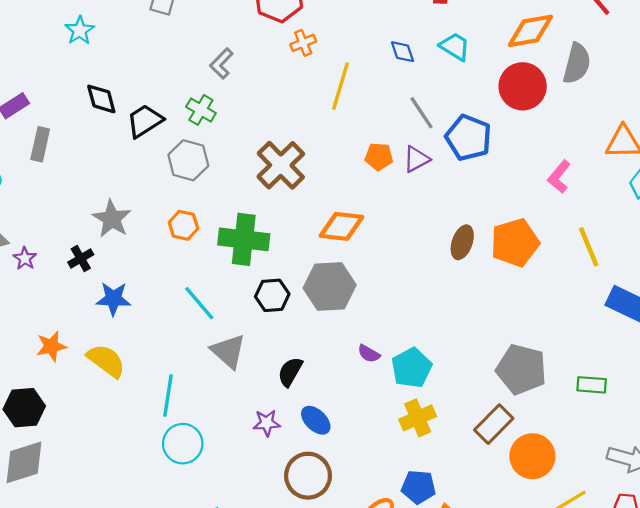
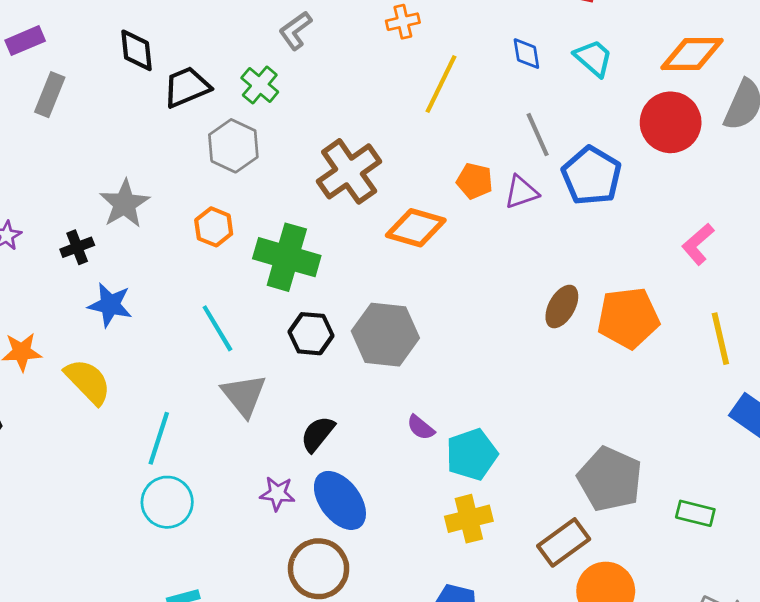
orange diamond: (341, 226) -> (416, 228), moved
blue ellipse: (316, 420) -> (340, 500), size x1.5

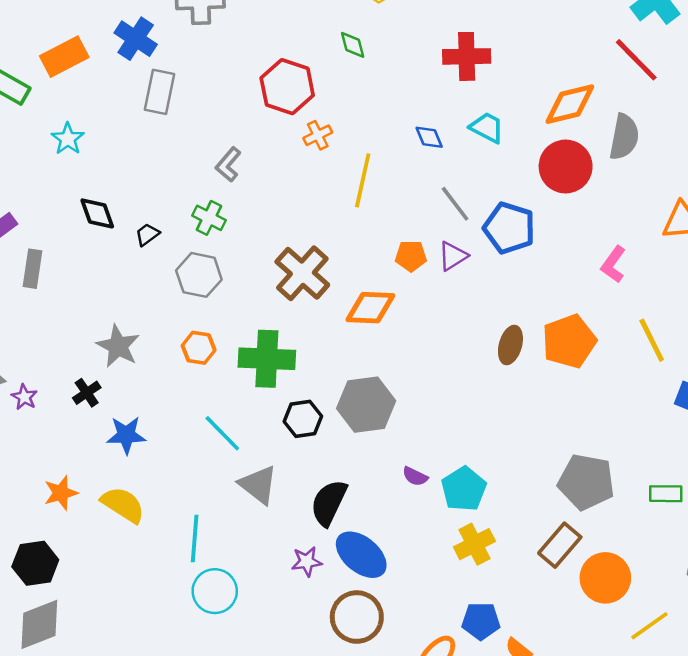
black trapezoid: (187, 87) -> (147, 234), size x0.6
black semicircle: (318, 434) -> (329, 503), size x1.4

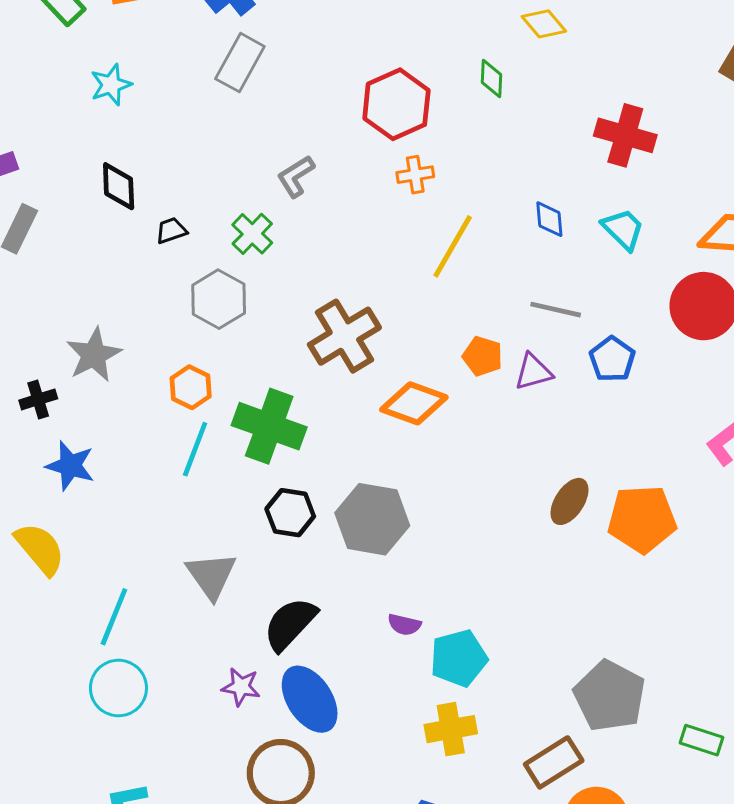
gray line: (455, 204) -> (556, 310), turned -57
blue pentagon: (509, 228) -> (612, 359), size x0.7
cyan line: (222, 433) -> (195, 449), moved, turned 48
purple semicircle: (415, 476) -> (404, 625), turned -30

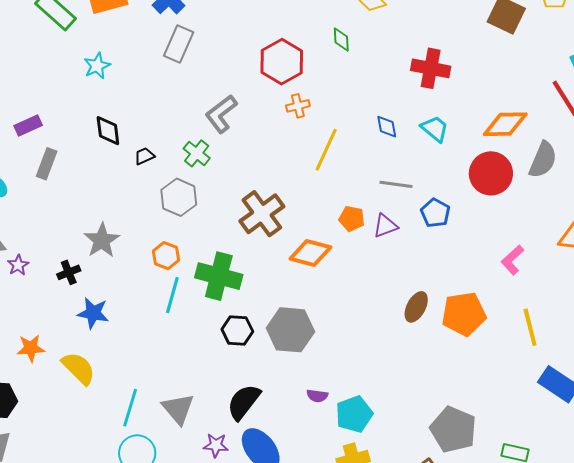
gray L-shape: (296, 176) -> (221, 114), size x1.4
gray triangle: (211, 576) -> (178, 409), moved

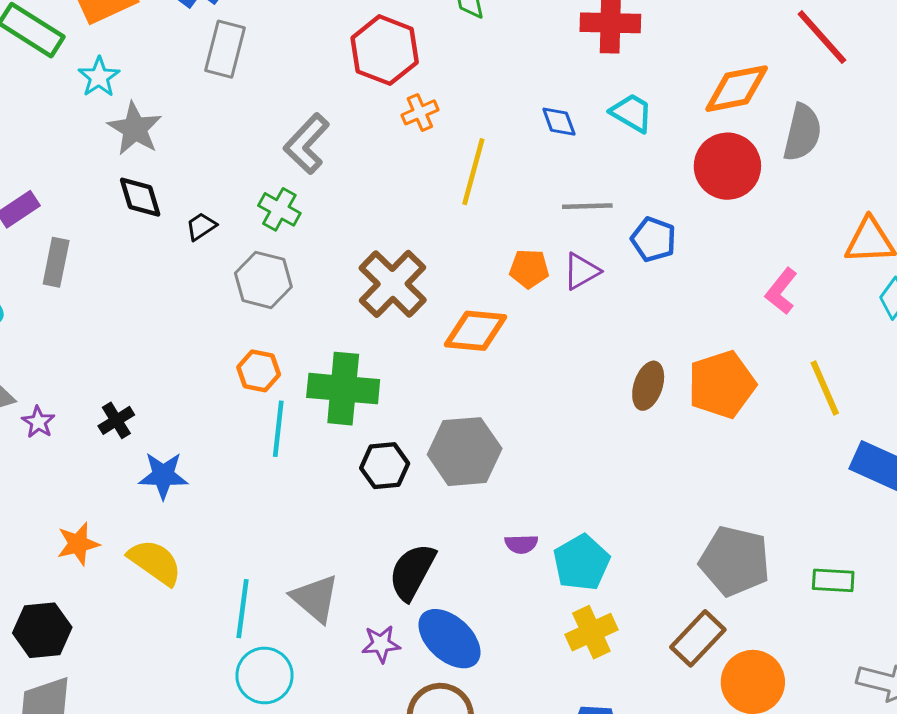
cyan star: (97, 66) -> (99, 77), moved
gray star: (102, 240) -> (135, 129), moved

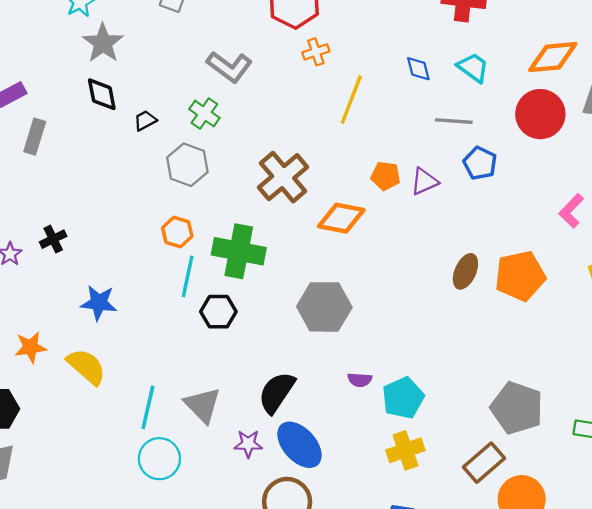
gray L-shape: (307, 144) -> (229, 67), turned -102
gray line: (587, 206) -> (454, 121), moved
black cross: (116, 420) -> (53, 239), moved
black hexagon: (385, 466) -> (218, 312), moved

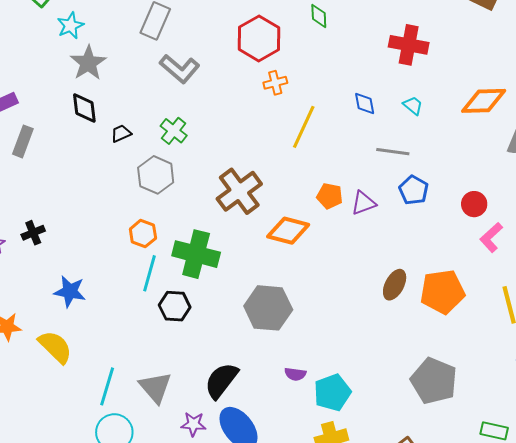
gray L-shape: (229, 67) -> (180, 69), moved
cyan trapezoid: (473, 67) -> (413, 106), size x0.7
red circle: (540, 114) -> (474, 204), moved, size x0.6
gray pentagon: (517, 408) -> (434, 381), moved

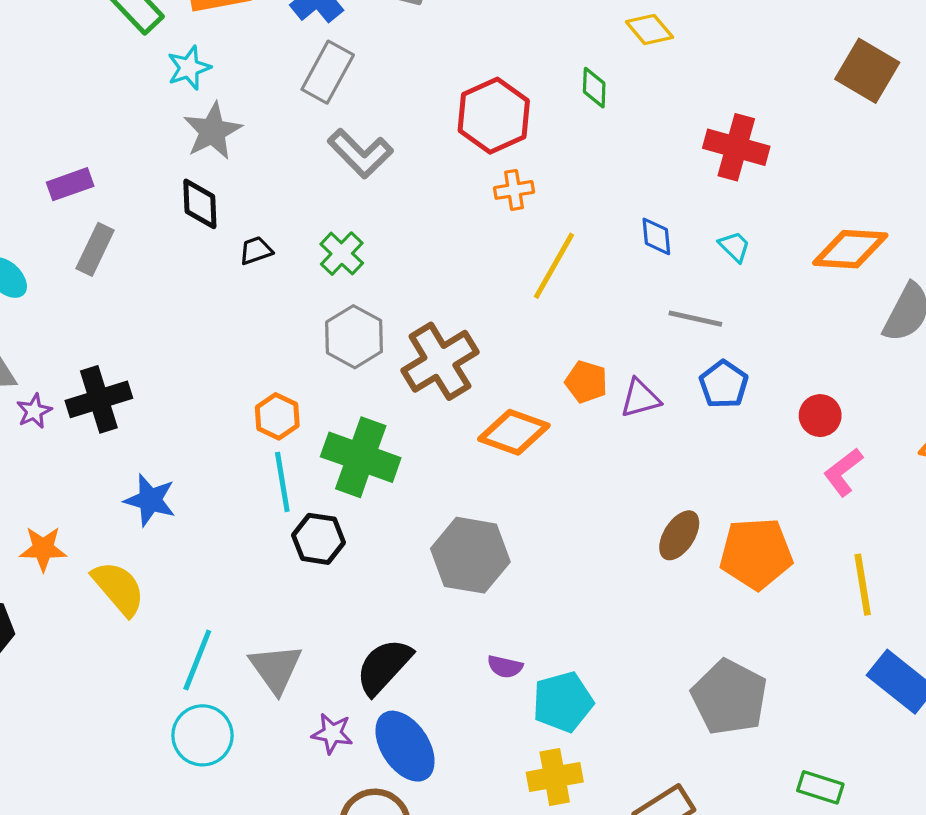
gray hexagon: (156, 175) -> (354, 337), moved
black cross: (33, 233) -> (99, 399), size x1.6
cyan line: (150, 273) -> (282, 482), turned -30

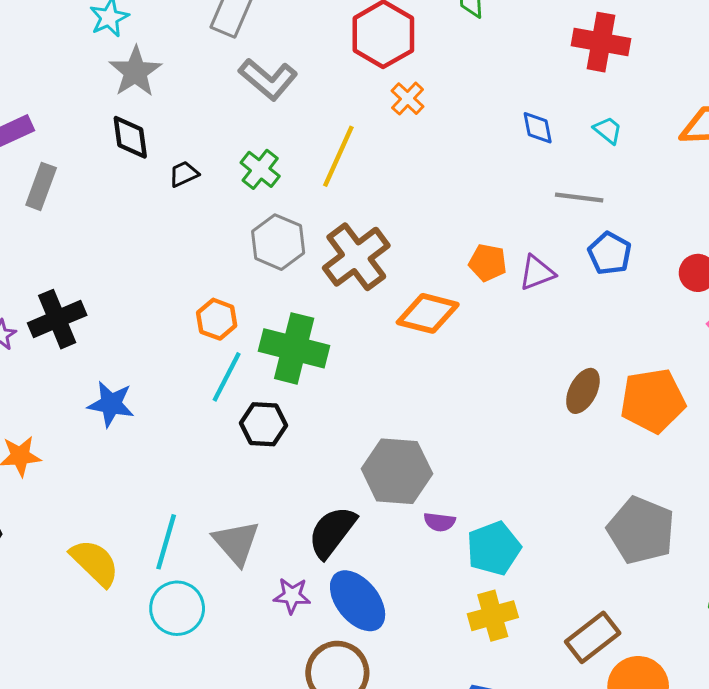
orange cross: (514, 190) -> (408, 99), turned -32
yellow line: (554, 266) -> (338, 156), moved
cyan line: (282, 482) -> (227, 377), turned 42
gray hexagon: (470, 555) -> (397, 471), moved
yellow semicircle: (119, 588) -> (95, 563), moved

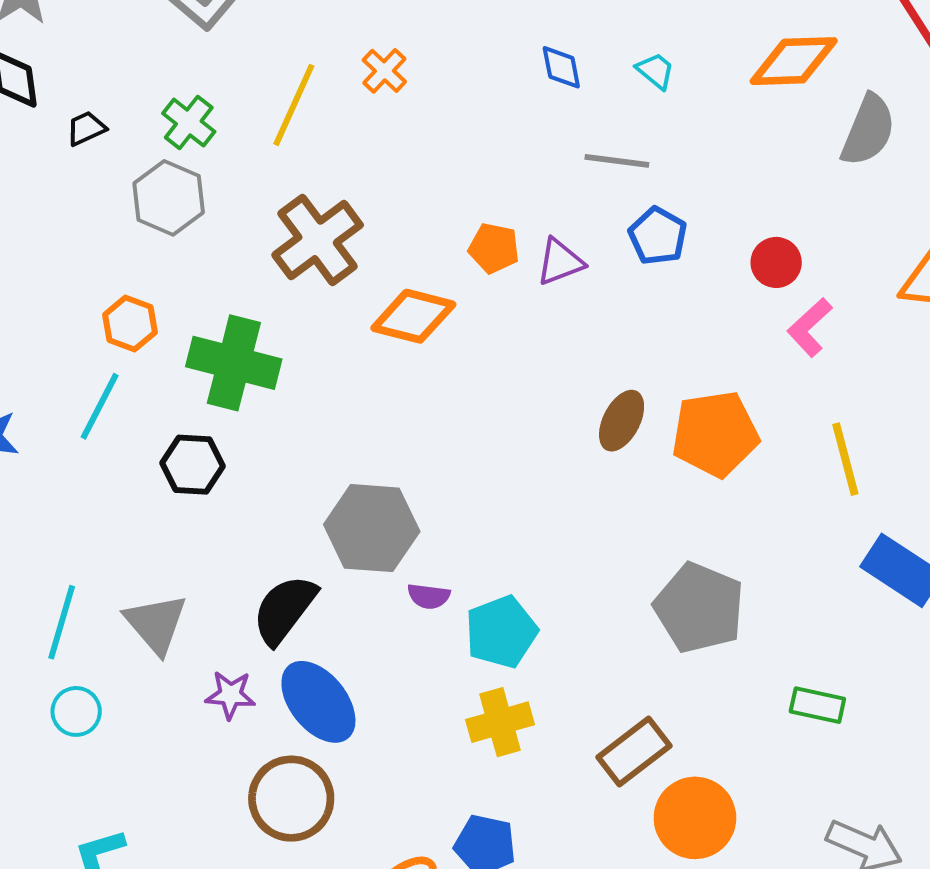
orange cross: (408, 99) -> (384, 71), moved
gray hexagon: (278, 242) -> (169, 198), moved
cyan line: (227, 377) -> (100, 406), moved
cyan circle: (177, 608) -> (76, 711), size x0.7

